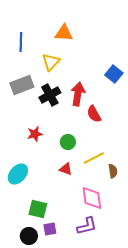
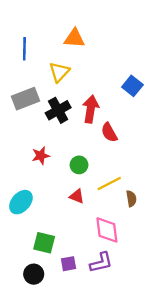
purple square: (50, 229) -> (69, 264), moved

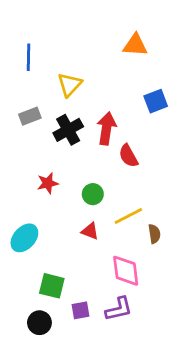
orange triangle: (74, 38) -> (135, 45), moved
blue square: (132, 86) -> (156, 101), turned 30
gray rectangle: (26, 99) -> (30, 116), size x0.7

